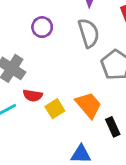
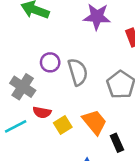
purple circle: (42, 27) -> (50, 62), moved
gray semicircle: (89, 33) -> (78, 72), moved

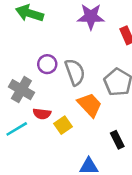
orange trapezoid: (94, 122) -> (90, 105), moved

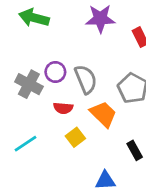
gray cross: (21, 90) -> (29, 84), moved
red semicircle: (42, 114) -> (63, 108), moved

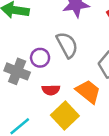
gray semicircle: (86, 79) -> (67, 45), moved
yellow square: (75, 137) -> (65, 116), size x1.5

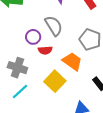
gray cross: (17, 71) -> (17, 68), moved
red semicircle: (51, 90) -> (45, 50), moved

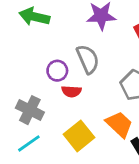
orange trapezoid: (72, 61) -> (119, 124), moved

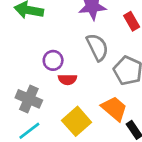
gray semicircle: (88, 59) -> (97, 47), moved

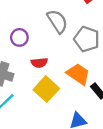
red semicircle: (67, 79) -> (39, 63), moved

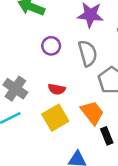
purple circle: (19, 37) -> (51, 46), moved

